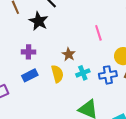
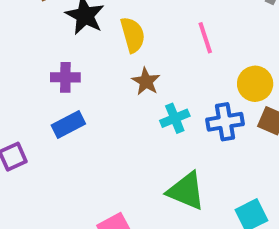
yellow semicircle: (57, 74) -> (133, 35), moved

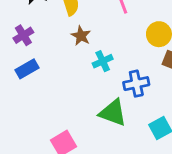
purple cross: (65, 77) -> (23, 35), turned -30
blue cross: (225, 122) -> (136, 84), moved

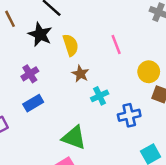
green triangle: (113, 113) -> (74, 138), moved

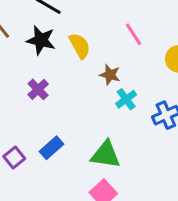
brown star: (80, 74) -> (110, 75), moved
blue rectangle: (33, 103) -> (51, 148), moved

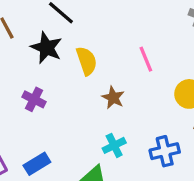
purple cross: (38, 89) -> (34, 99), turned -30
cyan cross: (126, 99) -> (114, 145), moved

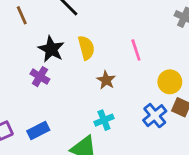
black star: (46, 48) -> (51, 49), moved
blue cross: (165, 151) -> (155, 116), moved, turned -30

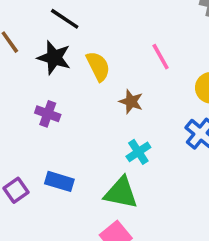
black star: (51, 49) -> (54, 58), moved
blue rectangle: (38, 131) -> (59, 181), turned 55

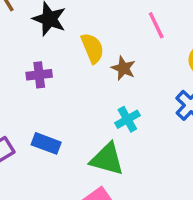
yellow semicircle: (98, 66) -> (92, 48), moved
purple cross: (48, 114) -> (39, 75), turned -30

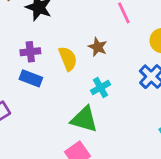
yellow semicircle: (92, 48) -> (68, 59), moved
blue rectangle: (46, 143) -> (31, 78), moved

